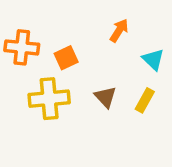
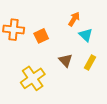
cyan triangle: (153, 59) -> (86, 35), moved
yellow cross: (49, 99) -> (33, 78), moved, turned -30

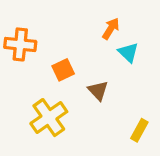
orange square: (41, 36) -> (63, 70), moved
yellow rectangle: (90, 62) -> (139, 130), moved

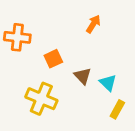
cyan triangle: (128, 52) -> (108, 83), moved
yellow cross: (49, 118) -> (41, 99), turned -32

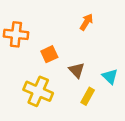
cyan triangle: (108, 83) -> (110, 76), moved
yellow rectangle: (117, 109) -> (88, 96), moved

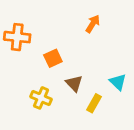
brown triangle: (77, 70) -> (74, 83), moved
yellow cross: (38, 91) -> (41, 98), size x0.7

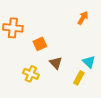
orange arrow: (93, 24) -> (83, 18), moved
yellow rectangle: (94, 103) -> (79, 78), moved

